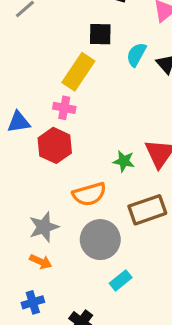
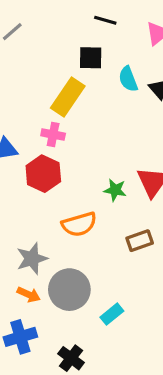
cyan semicircle: (136, 55) -> (128, 79), turned -50
brown rectangle: (147, 210) -> (140, 241), size x0.7
gray circle: (100, 240) -> (69, 290), moved
blue cross: (33, 302) -> (20, 337), size x1.4

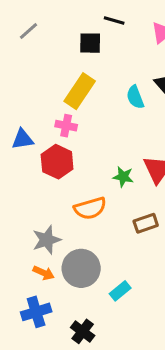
black square: (91, 58) -> (90, 43), moved
cyan semicircle: (128, 79) -> (135, 97), moved

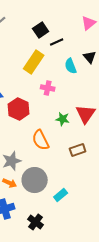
black line: (114, 20) -> (57, 42), moved, turned -40
black square: (90, 43) -> (41, 30), turned -35
pink cross: (66, 126) -> (48, 88), moved
orange semicircle: (90, 208) -> (41, 140), turned 80

